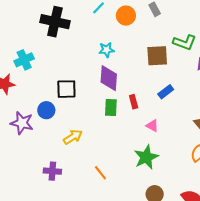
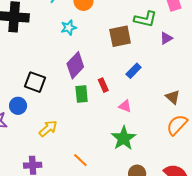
cyan star: (106, 50) -> (69, 27), moved
purple diamond: (109, 78) -> (75, 65), turned 48
black square: (66, 89) -> (35, 82), turned 30

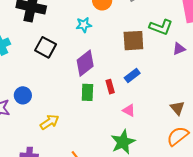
blue rectangle: (134, 71) -> (132, 76), moved
black square: (35, 82) -> (45, 47), moved

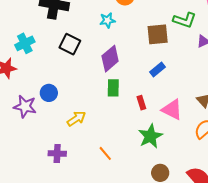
red rectangle: (110, 87) -> (141, 103), moved
pink triangle: (129, 110) -> (172, 109), moved, size x1.6

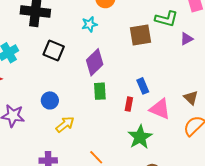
blue rectangle: (157, 70) -> (143, 86), moved, turned -70
blue circle: (49, 93) -> (50, 100), moved
red rectangle: (141, 103) -> (129, 104), turned 32

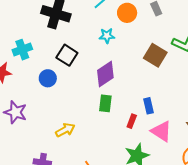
brown square: (141, 35) -> (155, 55), turned 30
blue circle: (50, 100) -> (48, 78), moved

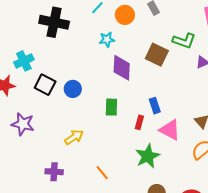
black square: (67, 55) -> (45, 85), moved
purple diamond: (105, 74) -> (122, 68), moved, turned -48
blue circle: (48, 78) -> (73, 89), moved

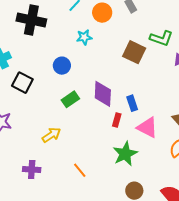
purple diamond: (122, 68) -> (103, 94), moved
blue circle: (73, 89) -> (62, 66), moved
green rectangle: (111, 107) -> (70, 99), moved, turned 54

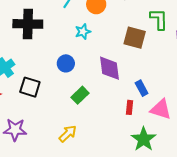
green L-shape: (161, 38) -> (159, 19), turned -100
purple diamond: (103, 94) -> (110, 68), moved

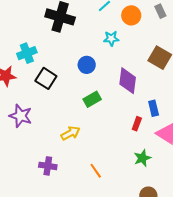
green star: (144, 139) -> (142, 158), size x0.7

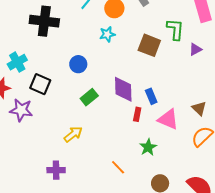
cyan star: (111, 38) -> (107, 34), moved
purple diamond: (128, 81) -> (123, 89), moved
purple star: (21, 116) -> (21, 110), moved
orange line: (96, 171) -> (118, 167), moved

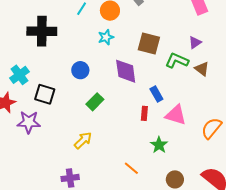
green L-shape: (175, 29) -> (177, 61), moved, turned -65
purple diamond: (123, 89) -> (126, 71), moved
brown triangle: (199, 108) -> (202, 69), moved

